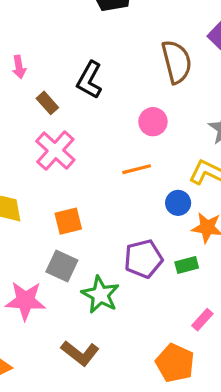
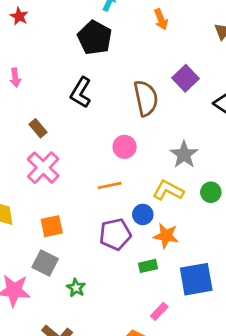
pink arrow: (19, 67) -> (15, 78), moved
black L-shape: (89, 80) -> (81, 93), moved
purple pentagon: (143, 259) -> (115, 234), moved
green star: (100, 295) -> (76, 288), size x0.6

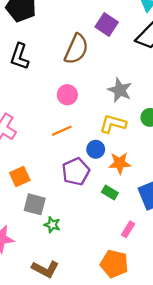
brown semicircle: (146, 98) -> (76, 49), turned 48
gray square: (45, 263) -> (35, 204), moved
green rectangle: (148, 266) -> (110, 192), turned 56

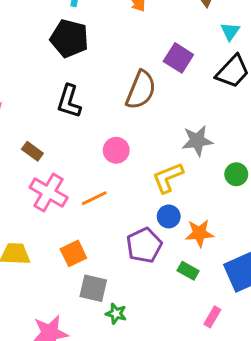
gray star: (120, 90) -> (197, 141), turned -30
pink circle: (67, 95) -> (116, 150), moved
yellow L-shape: (113, 124) -> (168, 178), moved, turned -36
orange line: (62, 131) -> (94, 198), moved

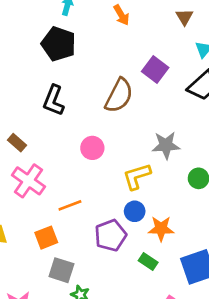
orange line: (94, 198) -> (70, 205), moved

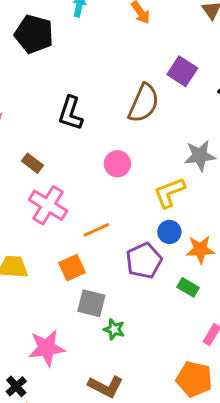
black pentagon: (59, 44) -> (34, 34), moved

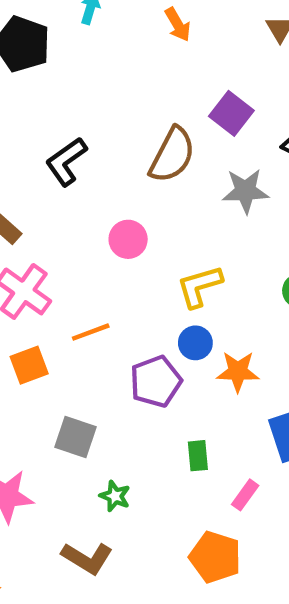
black L-shape: (71, 113) -> (66, 162), turned 32
gray star: (200, 156) -> (245, 191), moved
orange square: (72, 268) -> (29, 365), moved
green rectangle: (188, 287) -> (198, 456), moved, turned 50
green star: (114, 329) -> (115, 496), moved

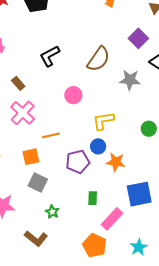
purple square: (231, 113) -> (138, 38), moved
orange square: (29, 365) -> (31, 157), moved
pink rectangle: (245, 495) -> (112, 219), size x1.6

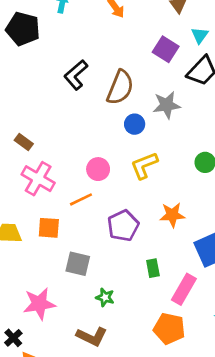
black L-shape: (50, 56) -> (76, 75), moved
pink circle: (73, 95) -> (98, 169), moved
blue circle: (98, 146) -> (135, 124), moved
orange square: (31, 157) -> (49, 228), moved, turned 30

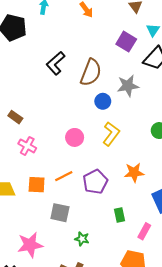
yellow L-shape: (144, 165) -> (111, 134), turned 150
pink cross: (38, 179) -> (27, 146), size x0.7
orange line: (81, 199) -> (64, 176), moved
pink rectangle: (184, 289) -> (144, 231), size x0.7

